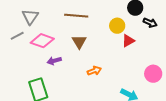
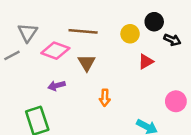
yellow circle: (117, 26) -> (130, 34), moved
pink diamond: (42, 41) -> (55, 51), moved
orange arrow: (94, 71) -> (105, 98), turned 112

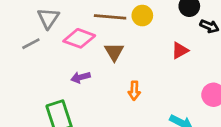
yellow circle: (130, 34) -> (142, 16), moved

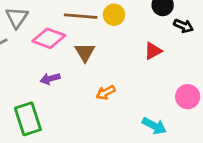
orange arrow: (134, 91) -> (106, 93), turned 60

